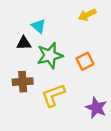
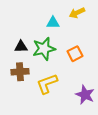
cyan triangle: (38, 26) -> (53, 23), moved, turned -40
black triangle: (24, 43) -> (21, 47), moved

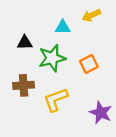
black triangle: (21, 47) -> (25, 43), moved

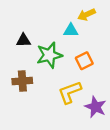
cyan triangle: (63, 27) -> (71, 30), moved
yellow L-shape: (56, 100) -> (70, 92), moved

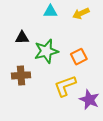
cyan triangle: (71, 30) -> (50, 11), moved

